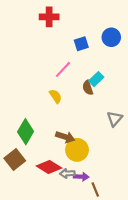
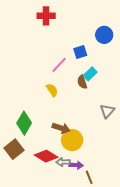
blue square: (81, 44) -> (80, 52), moved

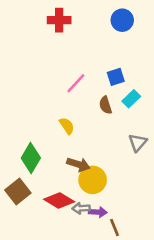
blue circle: (104, 35) -> (122, 20), moved
blue square: (80, 52) -> (116, 77), moved
cyan rectangle: (90, 74) -> (131, 99), moved
yellow semicircle: (52, 90) -> (67, 126), moved

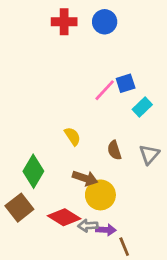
blue circle: (122, 20) -> (105, 22), moved
pink line: (76, 83) -> (105, 90), moved
brown semicircle: (105, 105) -> (114, 150), moved

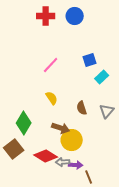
pink line: (105, 90) -> (51, 65), moved

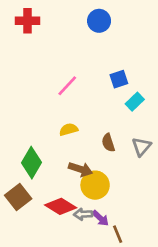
red cross: (46, 16) -> (27, 21), moved
yellow semicircle: (52, 98) -> (69, 129), turned -72
purple arrow: (76, 165) -> (100, 218), turned 40

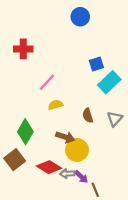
red cross: (27, 21) -> (23, 49), moved
pink line: (67, 86) -> (47, 82), moved
cyan rectangle: (135, 102) -> (109, 82), size x1.5

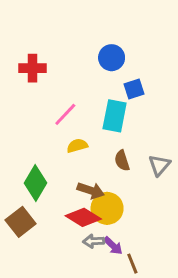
blue circle: (80, 17) -> (112, 58), moved
cyan rectangle: (109, 82) -> (115, 116), moved, turned -35
red diamond: (49, 167) -> (83, 217), moved

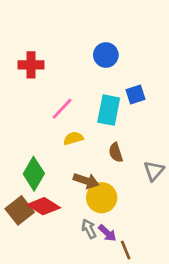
blue square: (134, 89) -> (136, 95), moved
gray triangle: (159, 165) -> (154, 171), moved
red diamond: (83, 217) -> (44, 206), moved
gray arrow: (94, 241) -> (89, 229), turned 66

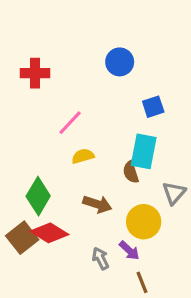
cyan rectangle: (109, 110) -> (144, 151), moved
yellow circle: (102, 198) -> (144, 222), moved
purple arrow: (107, 233) -> (129, 250), moved

